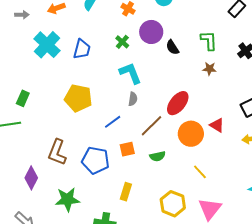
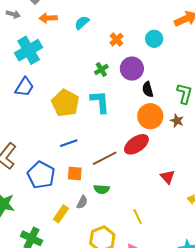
blue trapezoid: (82, 49) -> (24, 87), moved
yellow pentagon: (78, 98) -> (65, 103), moved
gray semicircle: (133, 99) -> (82, 202), moved
orange circle: (191, 134) -> (150, 116), moved

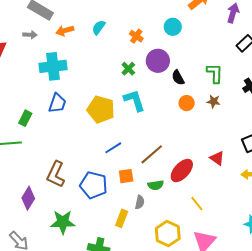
cyan cross: (29, 50) -> (53, 66), turned 36
orange circle: (150, 116) -> (187, 103), size x0.6
red ellipse: (136, 144) -> (182, 171), moved

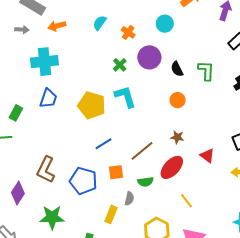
cyan semicircle: (99, 27) -> (100, 23), moved
black semicircle: (178, 78) -> (177, 69), moved
brown star: (214, 101) -> (177, 137), moved

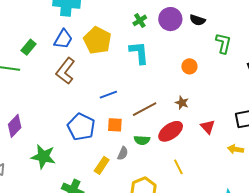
black semicircle: (177, 69) -> (198, 20), moved, turned -56
yellow pentagon: (92, 105) -> (97, 40), moved
brown L-shape: (46, 170) -> (65, 71), moved

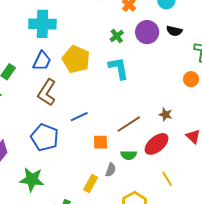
orange circle: (189, 66) -> (191, 79), moved
blue line: (108, 95) -> (79, 117), moved
blue pentagon: (81, 127) -> (45, 137), moved

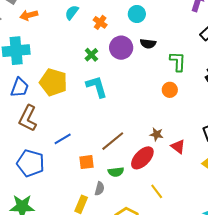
brown star: (166, 115) -> (156, 134), moved

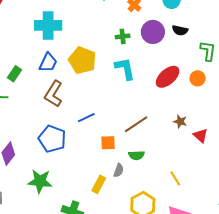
green cross: (91, 55) -> (123, 36), turned 32
red ellipse: (142, 158) -> (168, 77), moved

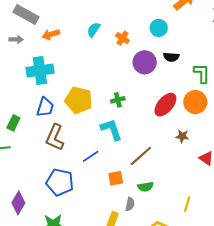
green cross: (123, 36) -> (118, 100), moved
cyan L-shape: (125, 69) -> (111, 129), moved
orange circle: (198, 78) -> (195, 102), size x1.5
brown star: (180, 122) -> (182, 136), moved
yellow line: (175, 178) -> (187, 204), turned 56

